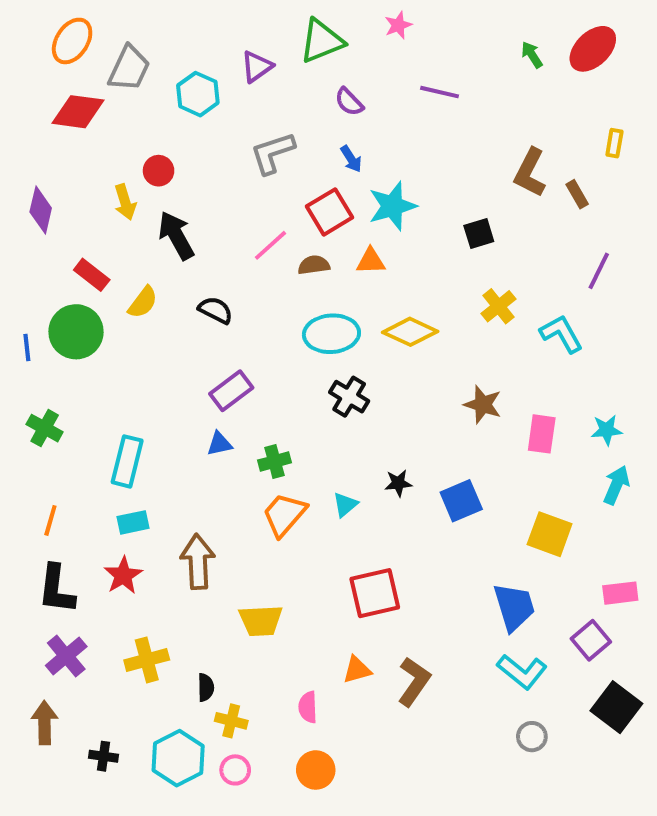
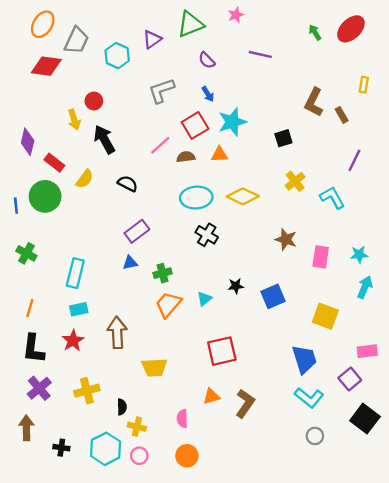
purple diamond: (41, 210) -> (28, 142), moved

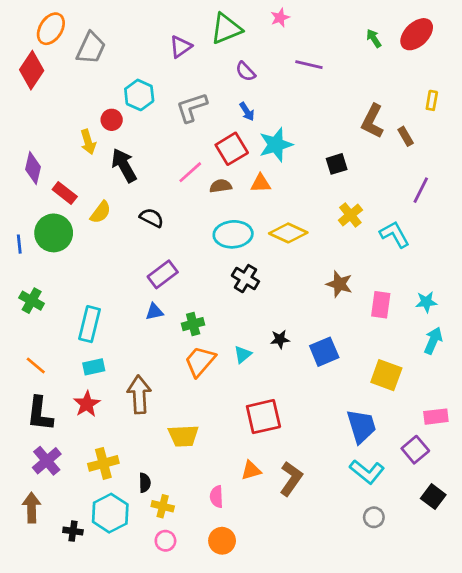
cyan hexagon: (117, 56) -> (139, 95), moved
red diamond: (46, 66) -> (32, 70), moved, turned -64
orange line: (30, 308) -> (36, 365), turned -66
black square: (365, 419) -> (433, 497), size x0.7
cyan hexagon: (106, 449) -> (110, 513), moved

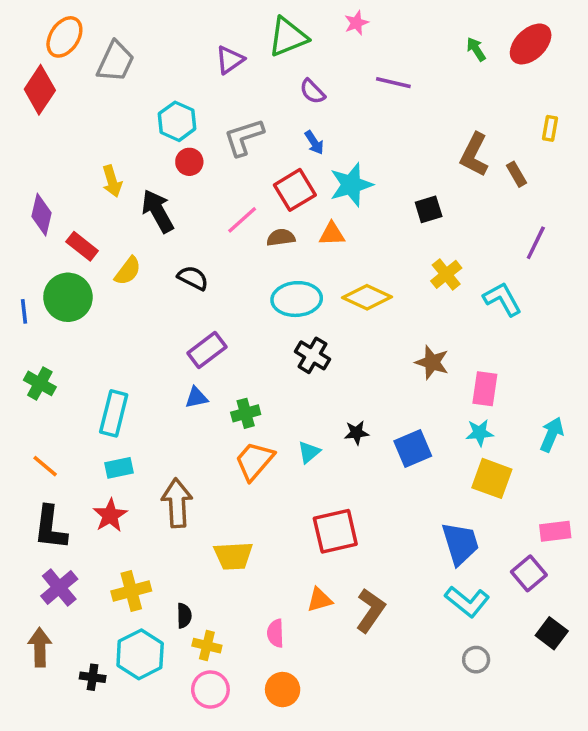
red circle: (112, 120) -> (189, 162), moved
cyan star: (426, 302) -> (480, 433), moved
pink circle: (165, 541) -> (210, 690), size x1.4

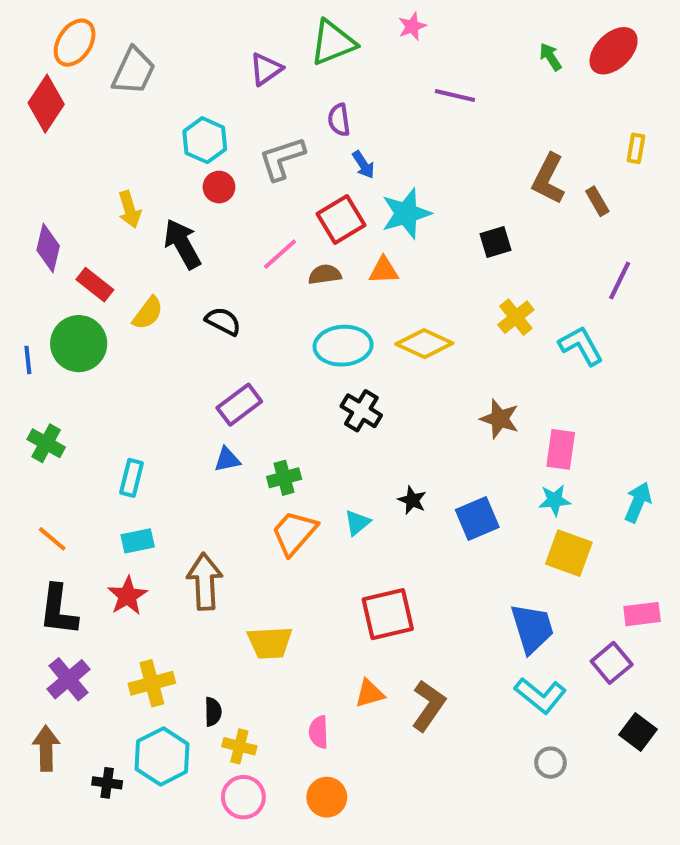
purple semicircle: (312, 91) -> (339, 120), moved, turned 36
cyan rectangle: (114, 413) -> (132, 478), size x0.7
black star: (356, 433) -> (412, 500), turned 30

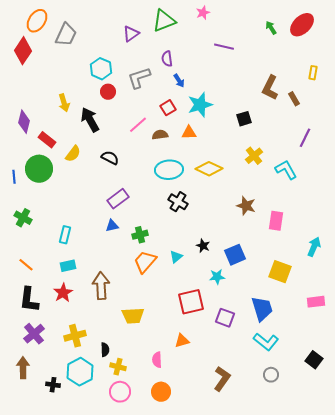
red square: (341, 220) -> (168, 108), size x0.7
cyan star: (555, 500) -> (217, 277), moved
purple square: (612, 663) -> (225, 318), moved, turned -30
brown L-shape: (428, 706) -> (222, 379), moved

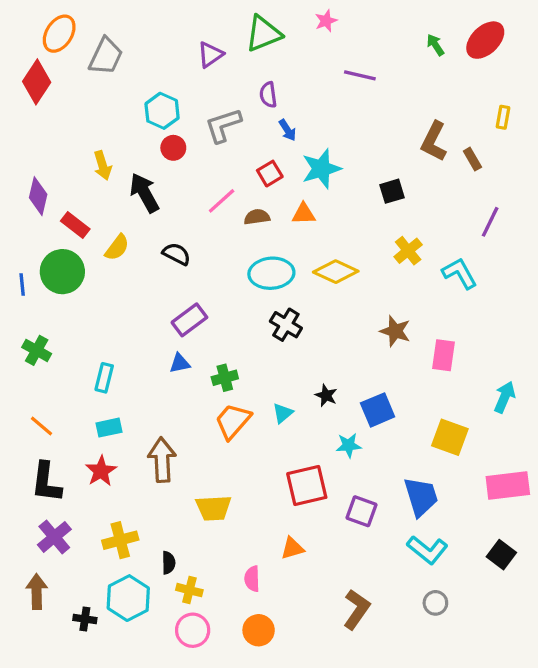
pink rectangle: (316, 302) -> (508, 485), size x1.5
black square: (314, 360) -> (501, 555), moved

